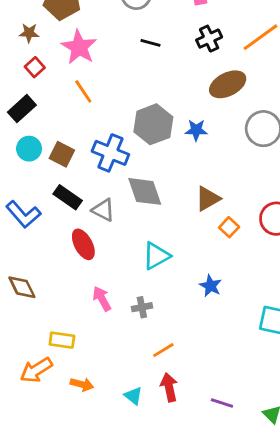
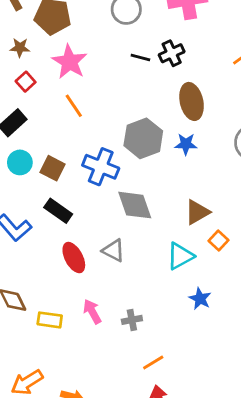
black cross: (209, 39) -> (172, 53), moved
brown ellipse: (228, 84) -> (192, 101), moved, turned -76
gray triangle: (103, 210) -> (114, 250), moved
cyan triangle: (156, 256) -> (180, 256), moved
yellow rectangle: (62, 340) -> (50, 320), moved

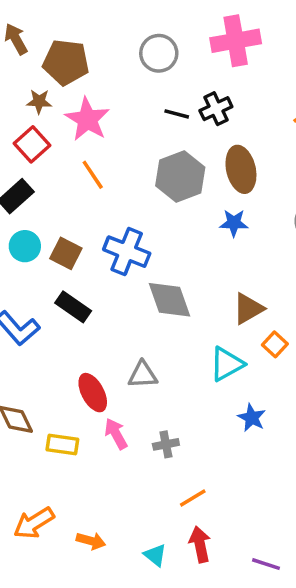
brown star: (20, 48) -> (39, 101), moved
red square: (26, 82) -> (32, 144), size x1.4
gray hexagon: (143, 138) -> (180, 176), moved
gray triangle: (114, 250) -> (143, 375), moved, turned -30
red ellipse: (74, 258) -> (93, 393), moved

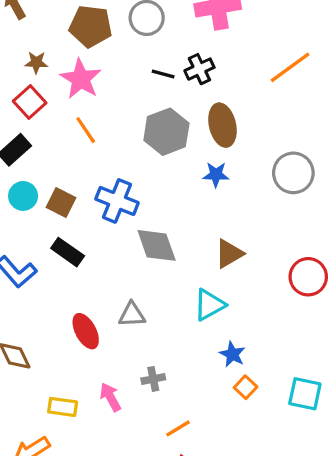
brown pentagon: (66, 62) -> (91, 26), moved
orange square: (275, 344) -> (246, 387), moved
pink arrow: (116, 434) -> (110, 397), moved
yellow rectangle: (62, 444) -> (63, 407), moved

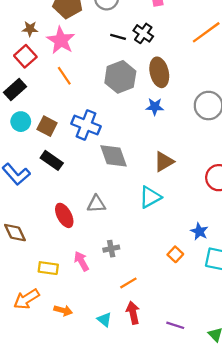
black cross: (199, 69) -> (143, 33), turned -30
blue star: (232, 354) -> (199, 231), moved

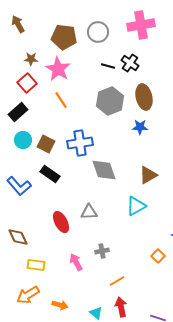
blue cross: (86, 125) -> (80, 143), turned -30
yellow rectangle: (48, 268) -> (36, 265), moved

